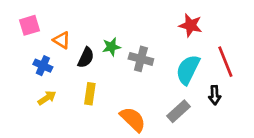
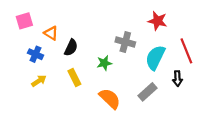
green star: (111, 47) -> (104, 63), moved
gray cross: (141, 59) -> (125, 42), moved
yellow rectangle: (90, 94) -> (74, 77), turned -35

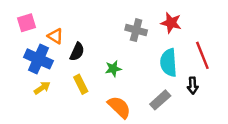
gray cross: (125, 42) -> (136, 30), moved
blue cross: (35, 54) -> (39, 59), size x1.6
cyan semicircle: (155, 58) -> (169, 63), turned -30

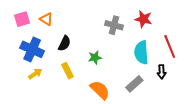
orange triangle: (55, 36) -> (46, 19), moved

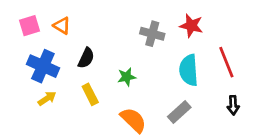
black arrow: (162, 72) -> (233, 105), moved

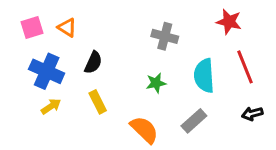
red star: (191, 26) -> (229, 22), moved
green star: (127, 77) -> (156, 83), moved
black arrow: (233, 105) -> (252, 114), turned 78

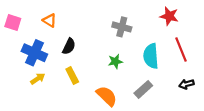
pink square: (32, 28) -> (13, 23), moved, turned 35

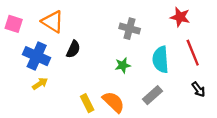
orange triangle: (50, 20) -> (53, 22), size x1.5
yellow rectangle: (72, 75) -> (87, 103), moved
black arrow: (186, 84) -> (198, 89), turned -112

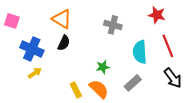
orange triangle: (53, 22) -> (62, 19), moved
green star: (123, 65) -> (103, 67), moved
black arrow: (198, 89) -> (173, 78), size x1.5

